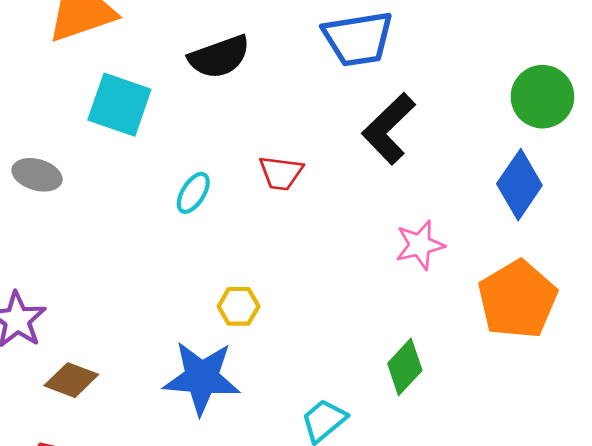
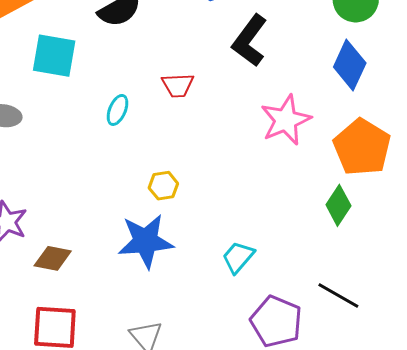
pink star: (420, 245) -> (286, 120), size x1.4
green diamond: (405, 367) -> (338, 205), moved

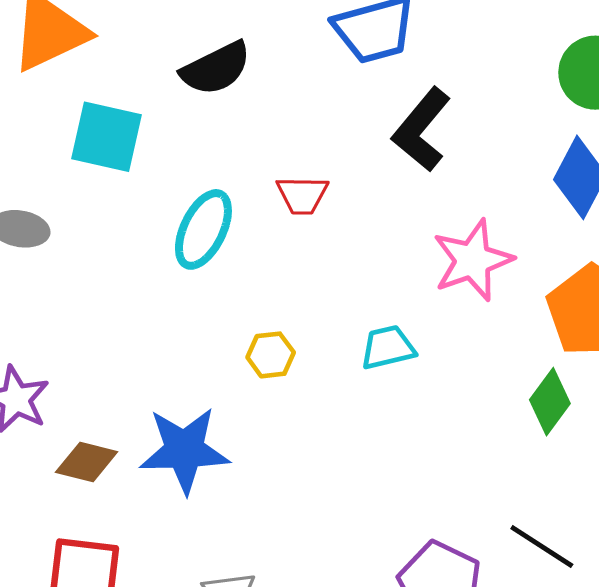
cyan ellipse: (117, 110) -> (203, 229), size x1.6
blue star: (146, 241) -> (184, 450), moved
cyan trapezoid: (238, 257) -> (388, 347), moved, turned 33

